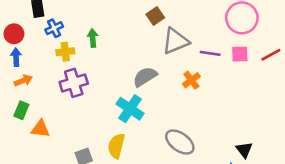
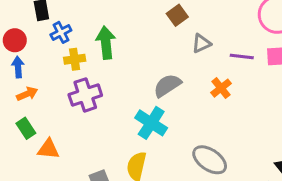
green arrow: (93, 38) -> (106, 43), size x1.5
gray triangle: (175, 41) -> (201, 43), size x0.6
green rectangle: (21, 110) -> (26, 128), turned -54

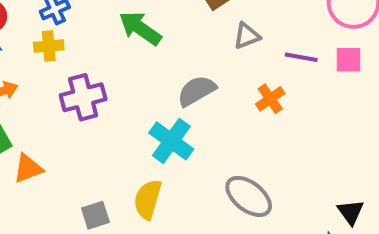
green arrow: (106, 43) -> (140, 28), moved, turned -52
yellow cross: (75, 59) -> (49, 46), moved
orange triangle: (48, 149) -> (28, 168), turned -30

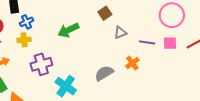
green arrow: (140, 28) -> (68, 30), turned -60
gray semicircle: (197, 91) -> (104, 73), moved
cyan cross: (171, 141) -> (66, 86), moved

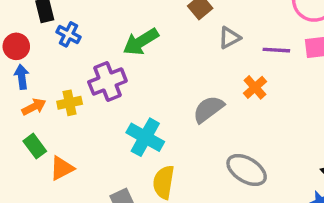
blue cross: (27, 22) -> (69, 34), turned -32
yellow cross: (24, 40) -> (70, 103), moved
purple cross: (41, 64) -> (107, 82), moved

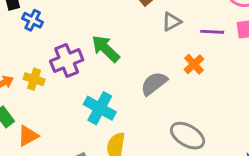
green arrow: (141, 42) -> (106, 49), moved, turned 76
yellow cross: (70, 103) -> (34, 79), turned 30

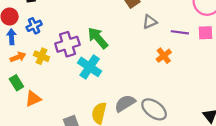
blue cross: (33, 20) -> (34, 26), moved, turned 32
gray semicircle: (154, 83) -> (125, 103), moved
cyan cross: (100, 108) -> (90, 67), moved

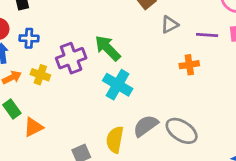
blue cross: (34, 26) -> (29, 38), turned 32
orange cross: (164, 56) -> (189, 65), turned 32
cyan cross: (90, 67) -> (118, 85), moved

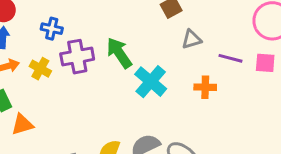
blue cross: (29, 38) -> (52, 29), moved
cyan cross: (118, 85) -> (151, 82), moved

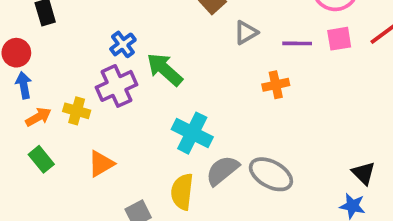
blue cross: (52, 29) -> (123, 44), moved, turned -35
cyan cross: (151, 82) -> (192, 133), moved
orange triangle: (22, 125) -> (101, 164), moved

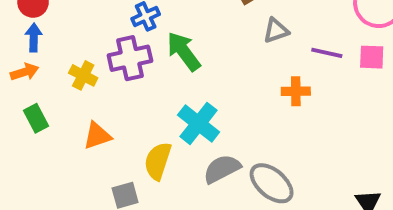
orange arrow: (38, 117) -> (25, 72), moved
yellow semicircle: (182, 192) -> (158, 161), moved

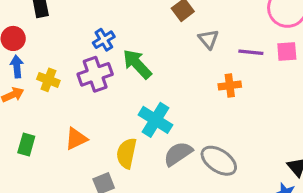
gray triangle: (276, 30) -> (208, 39), turned -45
yellow cross: (83, 75) -> (48, 80), moved
green rectangle: (36, 118) -> (26, 144), moved, turned 50

